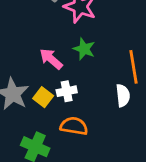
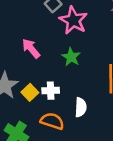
pink arrow: (51, 59) -> (31, 48), moved
white semicircle: (123, 95) -> (81, 107), moved

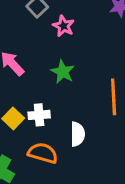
pink star: (73, 20) -> (63, 26), size x0.6

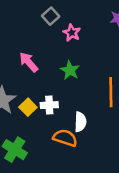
orange semicircle: (43, 153) -> (65, 138), moved

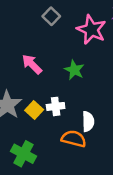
pink star: (72, 33) -> (91, 30), moved, size x1.6

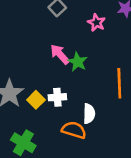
pink star: (91, 30) -> (96, 23), size x0.6
pink arrow: (32, 64) -> (60, 54), moved

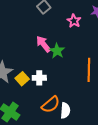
white semicircle: (89, 114) -> (65, 111), moved
orange semicircle: (74, 130) -> (51, 105), turned 120

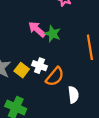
white cross: (39, 78) -> (39, 66), turned 32
orange semicircle: (51, 105) -> (55, 77), moved

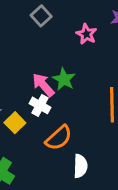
pink arrow: (37, 29) -> (43, 85), moved
white cross: (39, 66) -> (40, 105), moved

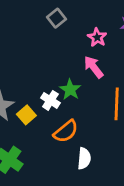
green star: (64, 79) -> (70, 90), moved
pink arrow: (43, 85) -> (94, 67), moved

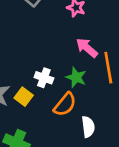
pink arrow: (94, 67) -> (87, 48), moved
green star: (70, 90) -> (76, 77), moved

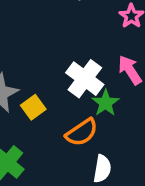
white cross: (44, 78) -> (85, 79), moved, size x1.5

